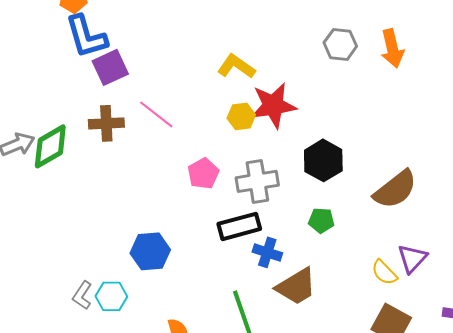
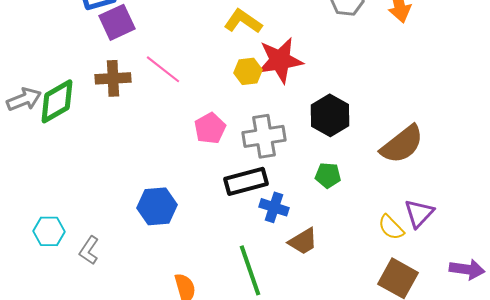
brown trapezoid: (296, 286) -> (303, 241), size x0.7
cyan hexagon: (111, 296) -> (49, 231), moved

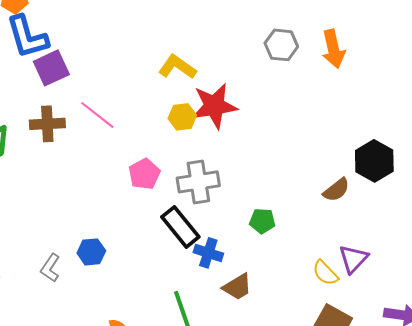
black hexagon: (330, 115) -> (374, 161), moved
brown semicircle: (402, 144) -> (336, 190), size x0.6
black rectangle: (246, 181) -> (180, 227), turned 66
blue hexagon: (157, 206) -> (91, 252), size x0.7
gray L-shape: (89, 250) -> (50, 268), moved

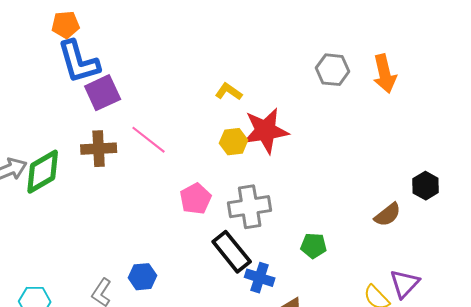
yellow L-shape: (177, 67) -> (229, 92), size x0.7
black hexagon: (374, 161) -> (426, 186), size x0.7

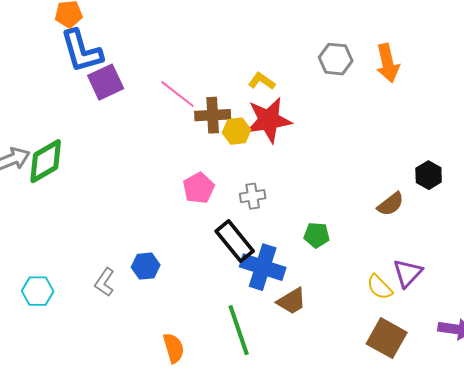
yellow L-shape: (229, 92) -> (262, 81), moved
pink line: (149, 140) -> (178, 94), moved
brown cross: (99, 149) -> (213, 115), moved
gray cross: (250, 207) -> (253, 196), size x0.6
blue cross: (260, 278) -> (263, 267), size x1.5

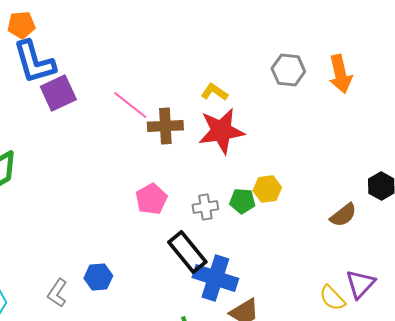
yellow hexagon: (237, 131) -> (267, 189), moved
green pentagon: (317, 235) -> (242, 201), moved

